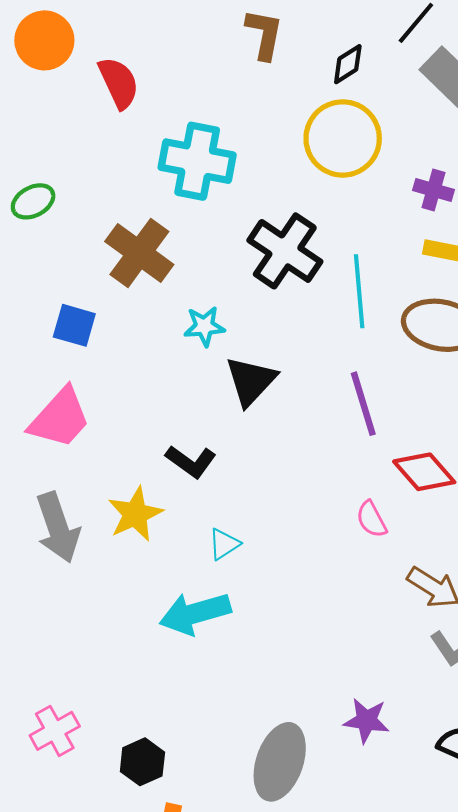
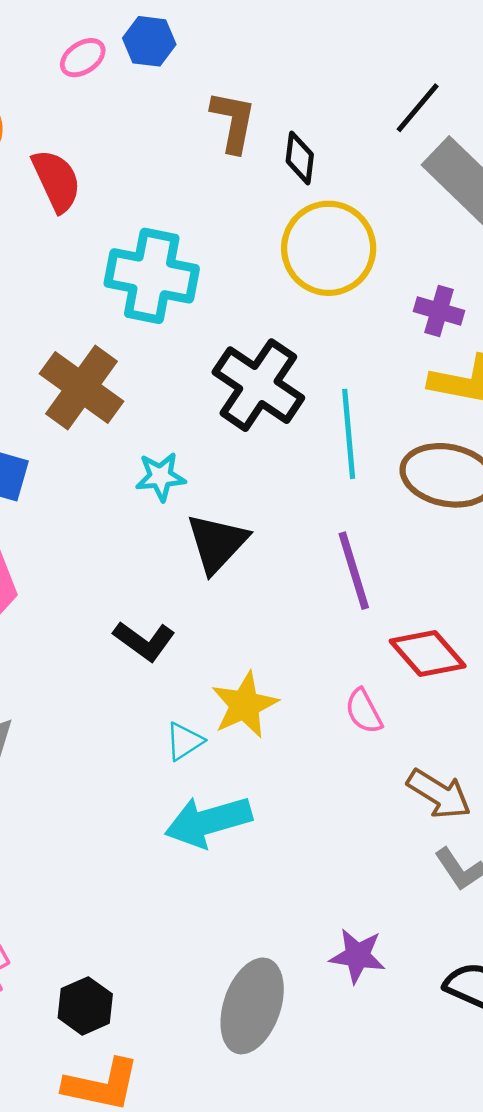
black diamond: (348, 64) -> (300, 158), moved, turned -51
yellow star: (135, 514) -> (245, 705), moved
cyan arrow: (195, 613) -> (208, 822), moved

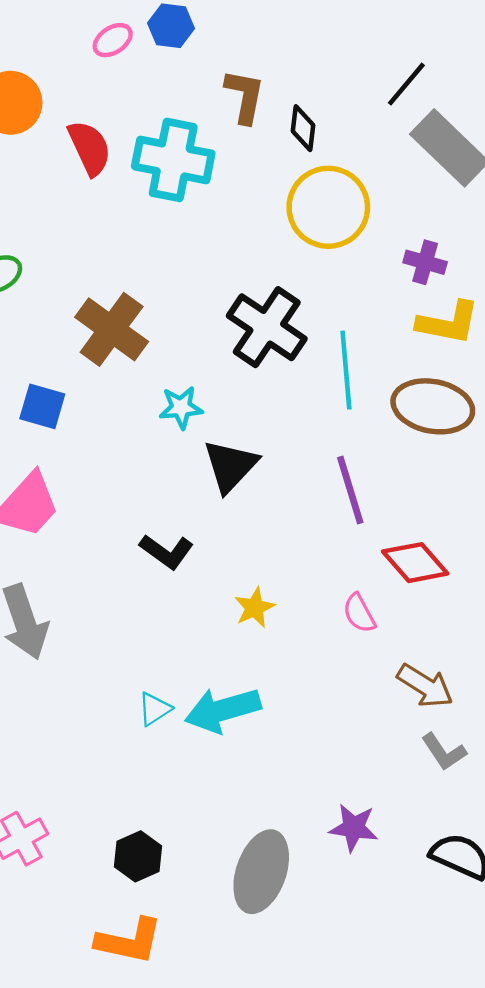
cyan cross: (152, 276) -> (173, 160), moved
yellow star: (245, 705) -> (255, 608), size x0.7
cyan triangle: (184, 741) -> (154, 709), moved
black hexagon: (85, 1006) -> (138, 856), moved

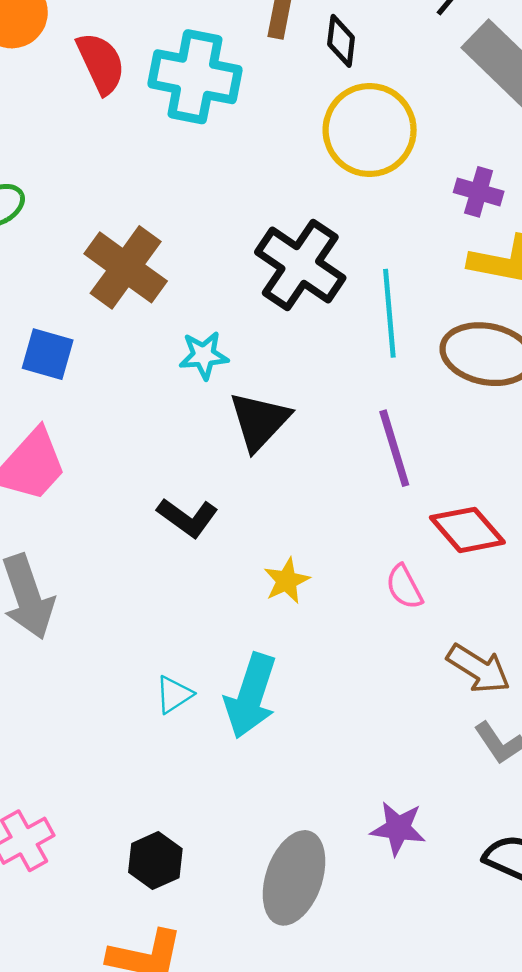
cyan arrow: (223, 710) -> (251, 696), turned -56

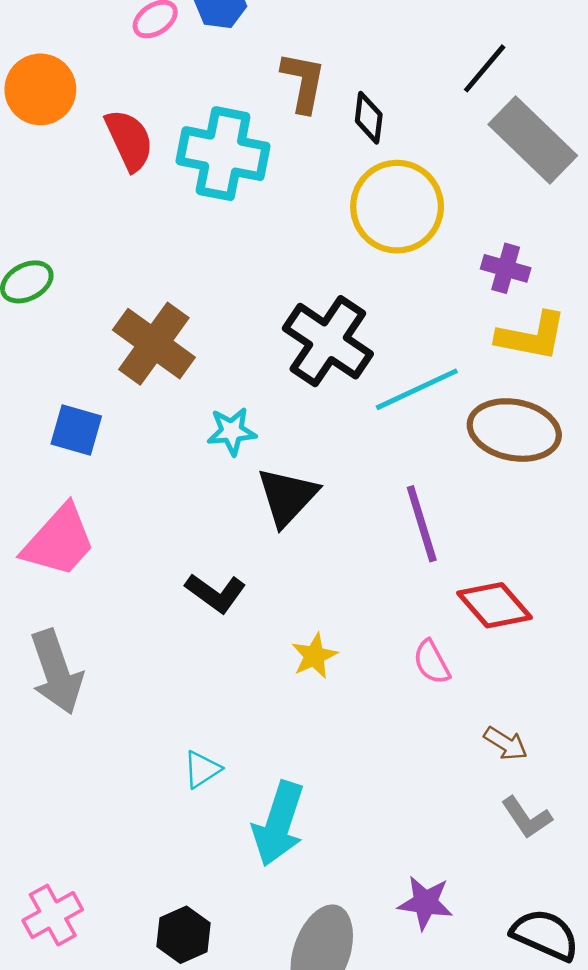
cyan line: (389, 313) -> (417, 389), turned 70
brown arrow: (479, 669) -> (506, 743), size x0.7
cyan arrow: (251, 696) -> (279, 824), moved

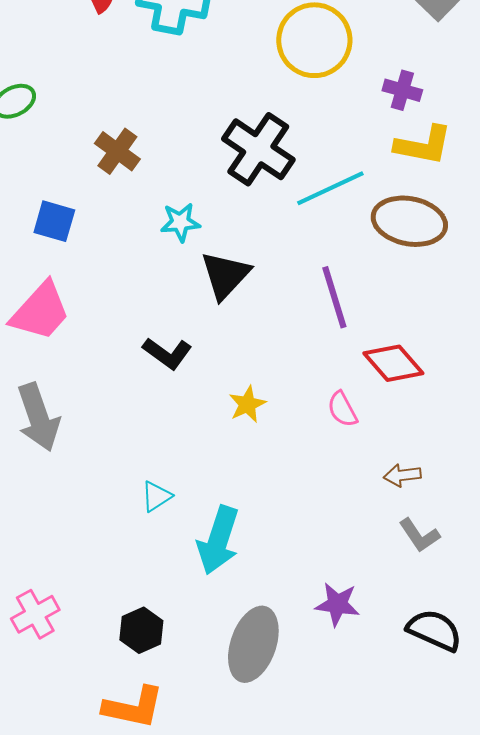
brown cross: (154, 344) -> (117, 151), size x0.7
brown arrow: (506, 743) -> (402, 475), turned 141

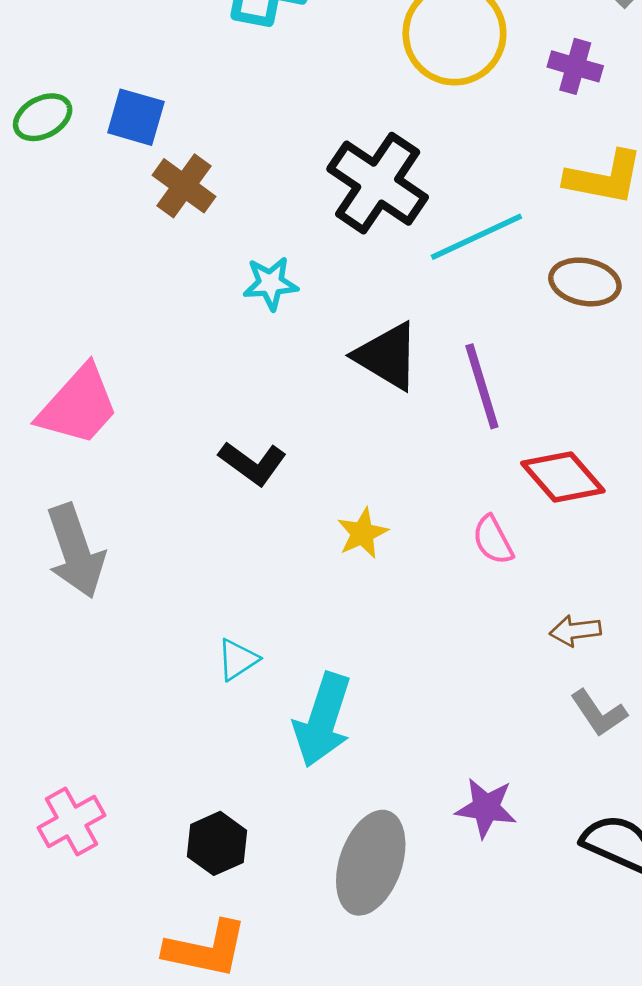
purple cross: (402, 90) -> (575, 66), moved
blue square: (54, 221) -> (136, 117), moved
brown ellipse: (409, 221) -> (585, 282), size x0.7
black triangle: (225, 275) -> (387, 356), moved, turned -42

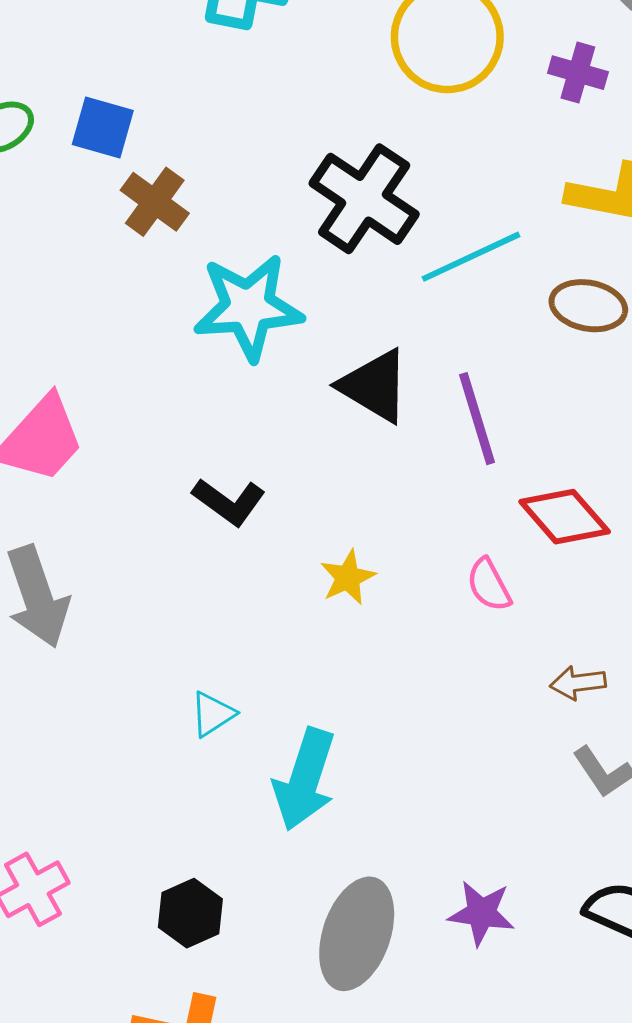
cyan star: (271, 283) -> (248, 307), size x1.8
purple star: (486, 808) -> (481, 913), moved

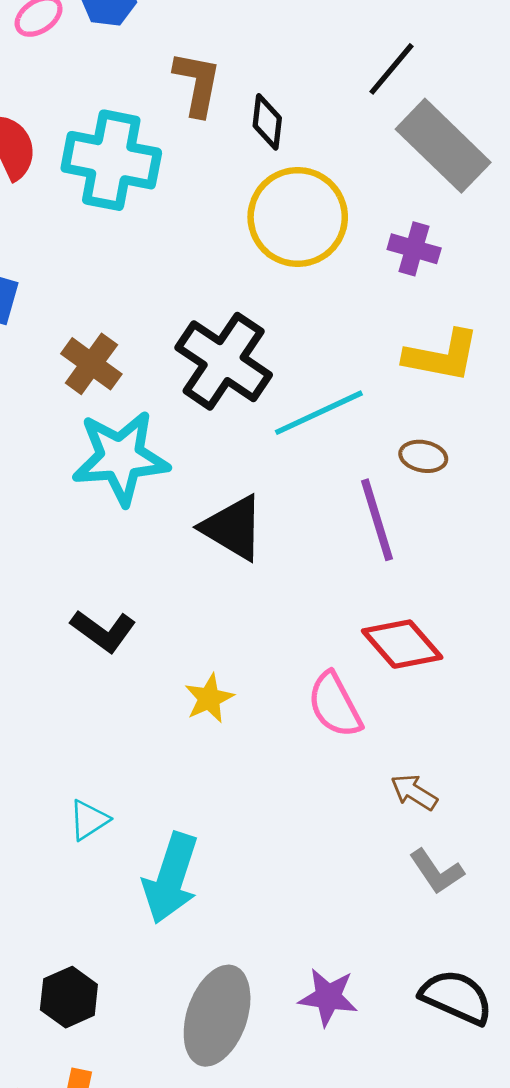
brown cross: (155, 202) -> (91, 364), moved
brown ellipse: (588, 306) -> (423, 456), size x0.7
purple line: (477, 419) -> (377, 520), moved
pink semicircle: (489, 585) -> (335, 705), size x1.4
brown arrow: (578, 683) -> (414, 792), turned 39

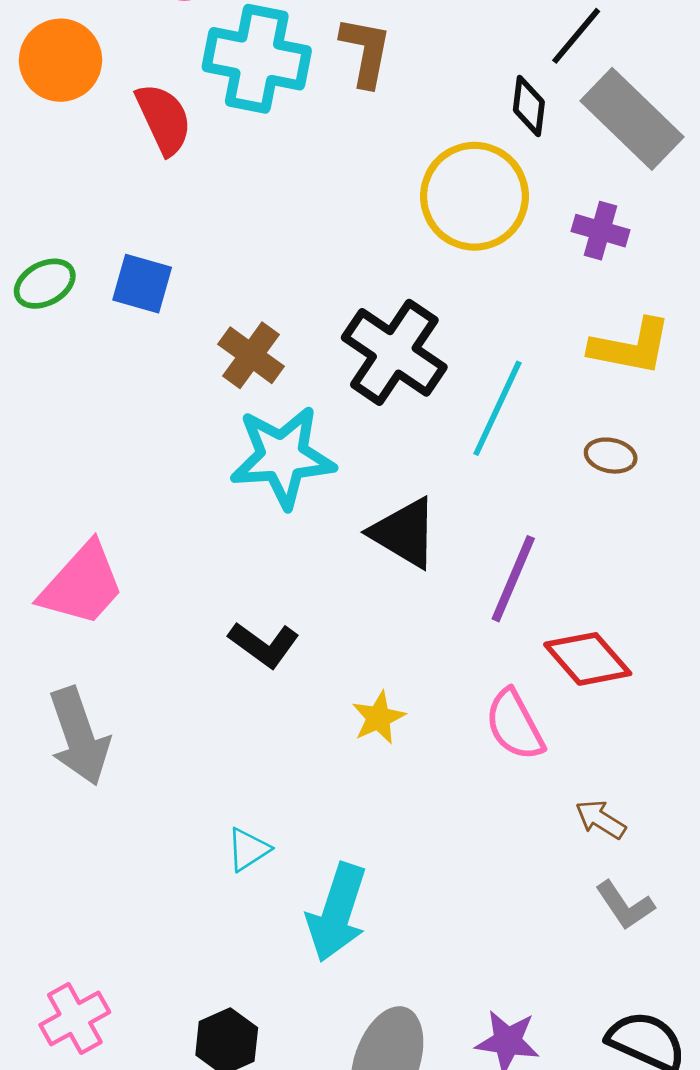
black diamond: (267, 122) -> (529, 106), moved
cyan cross: (111, 160) -> (257, 59), moved
cyan line: (319, 413) -> (497, 408), turned -40
purple line: (377, 520) -> (513, 579), moved, turned 40

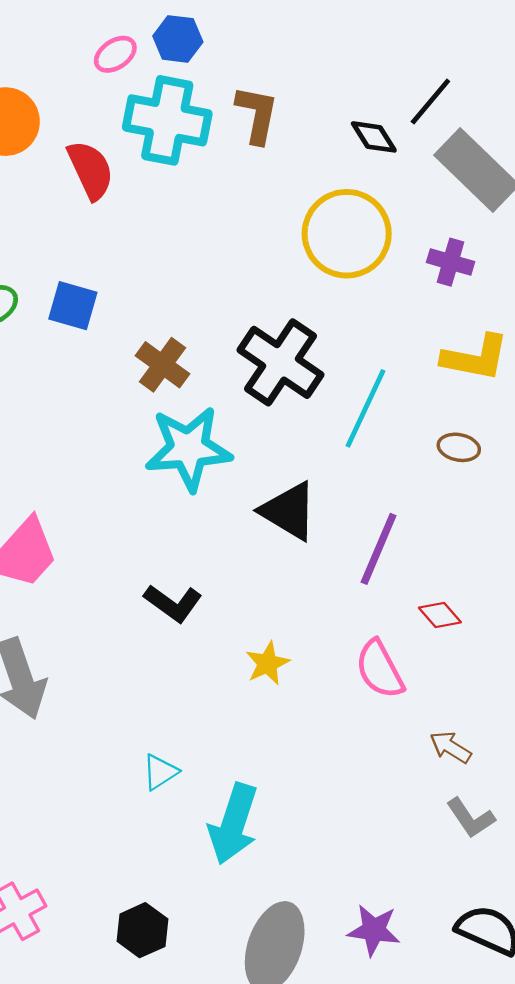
black diamond: (529, 106) -> (374, 137), moved, turned -39
red diamond: (588, 659) -> (440, 615), size x0.6

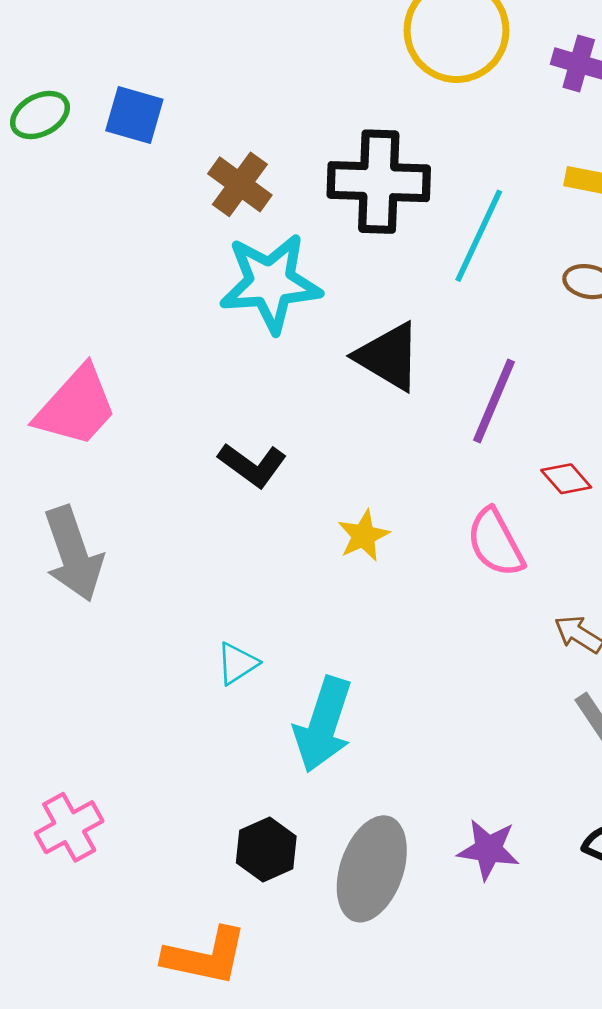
black cross: (281, 362) -> (379, 182), turned -32
black hexagon: (142, 930) -> (266, 849), moved

